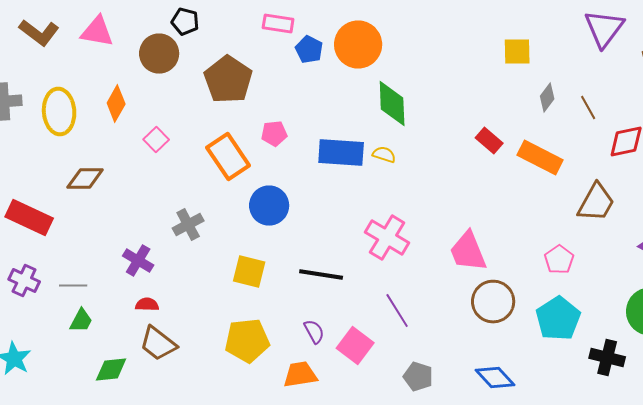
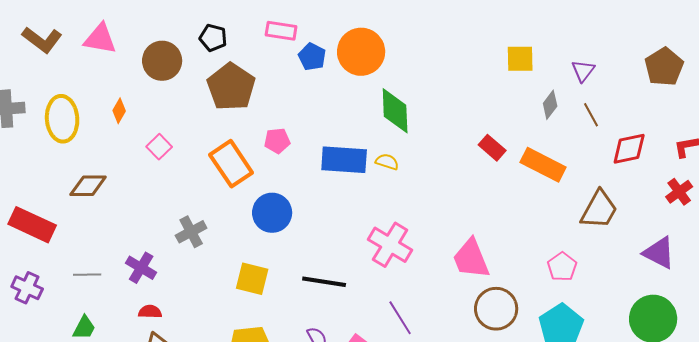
black pentagon: (185, 22) -> (213, 38), moved
purple triangle: (604, 28) -> (583, 71), moved, size x0.6
orange diamond: (116, 104) -> (119, 111), size x0.7
gray line: (73, 286) -> (87, 275), moved

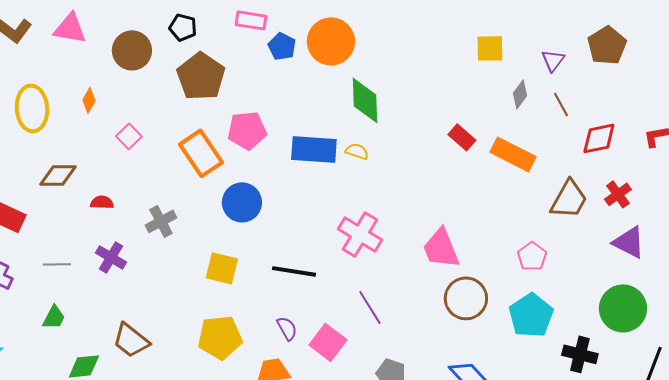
brown pentagon: (664, 67) -> (607, 45), moved
pink pentagon: (277, 141) -> (247, 130), size x1.5
red cross: (679, 192) -> (618, 194), moved
red semicircle: (150, 312) -> (102, 202), moved

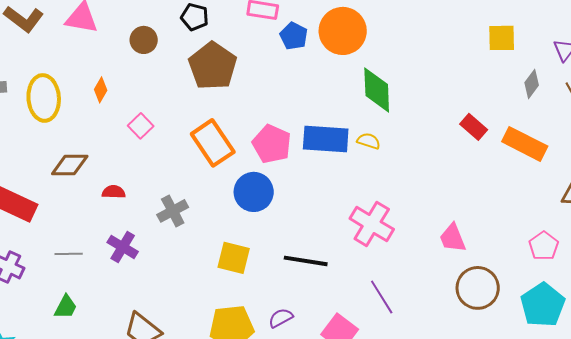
brown circle: (132, 50) -> (144, 40), size x0.7
pink pentagon: (247, 130) -> (272, 144), moved, turned 30
pink trapezoid: (441, 248) -> (453, 238), size x0.7
purple semicircle: (287, 328) -> (281, 318), moved, turned -90

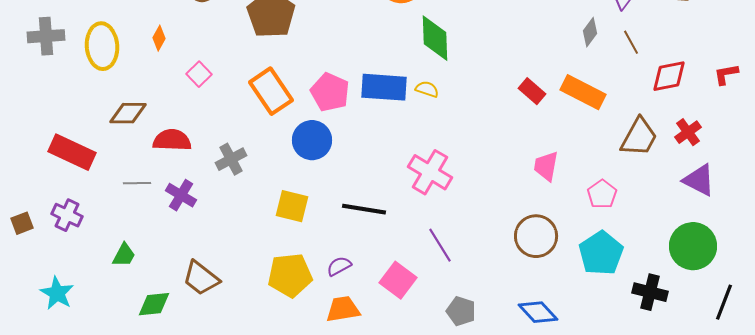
red rectangle: (474, 127) -> (532, 91), moved
red semicircle: (114, 192) -> (172, 140), size x1.6
pink trapezoid: (453, 238) -> (546, 166), moved, turned 32
gray line: (69, 254) -> (137, 183), moved

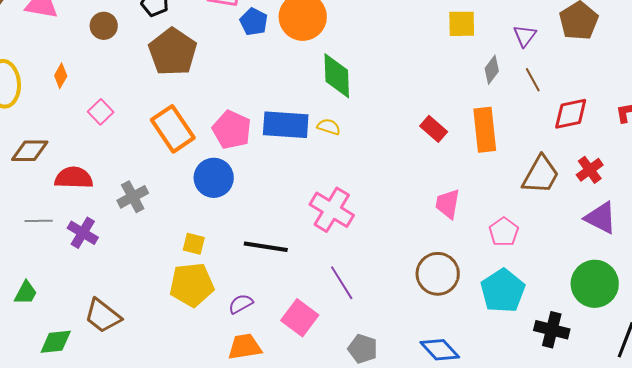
orange rectangle: (583, 92) -> (485, 130), turned 57
yellow square: (292, 206) -> (194, 244), size x0.7
yellow pentagon: (290, 275) -> (192, 285), moved

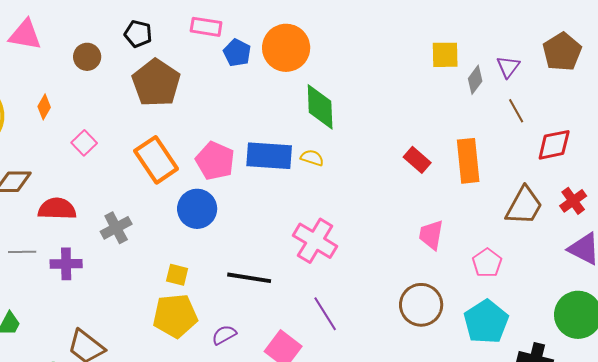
gray diamond: (492, 70) -> (475, 80), moved
purple cross: (83, 233) -> (66, 264), turned -32

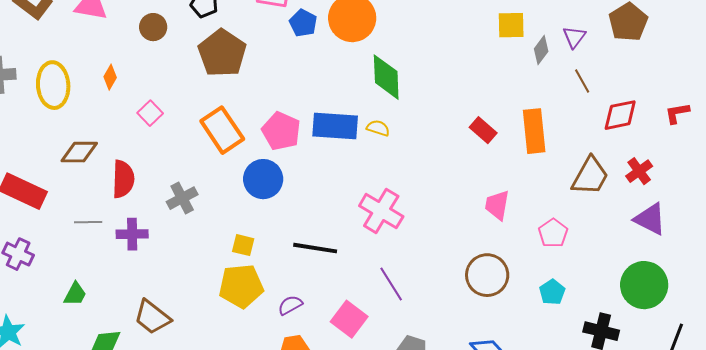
red semicircle: (57, 209) -> (123, 179), turned 90
cyan pentagon: (486, 322) -> (552, 292), size x0.6

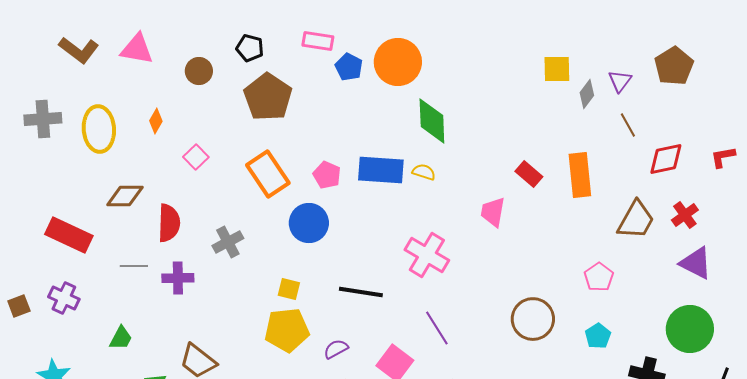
pink pentagon: (281, 131) -> (327, 175), size x0.7
pink trapezoid: (497, 205) -> (493, 212), moved

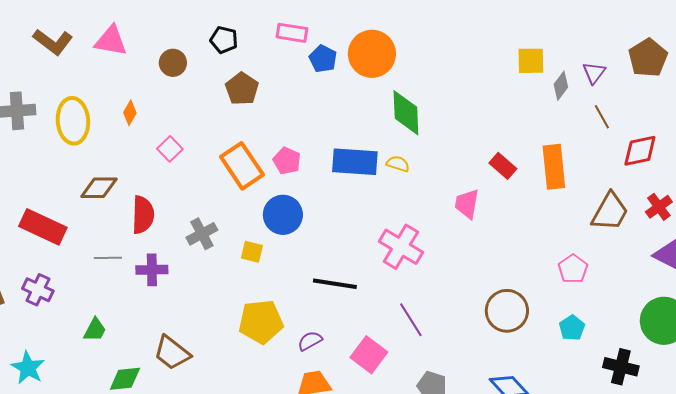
brown pentagon: (268, 97) -> (242, 89), size x0.7
pink pentagon: (327, 175) -> (287, 161), moved
yellow square: (289, 289) -> (252, 252), moved

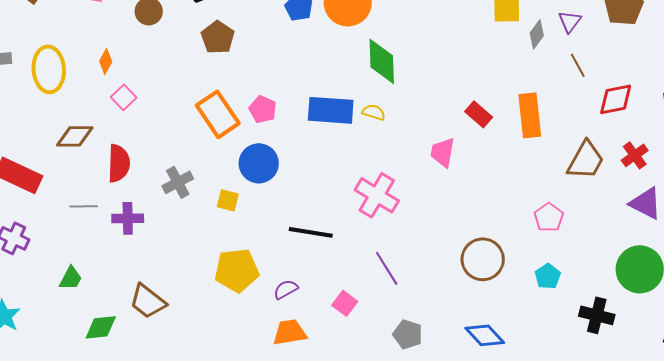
pink square: (170, 149) -> (124, 97), moved
pink square: (369, 355) -> (345, 303), size x0.7

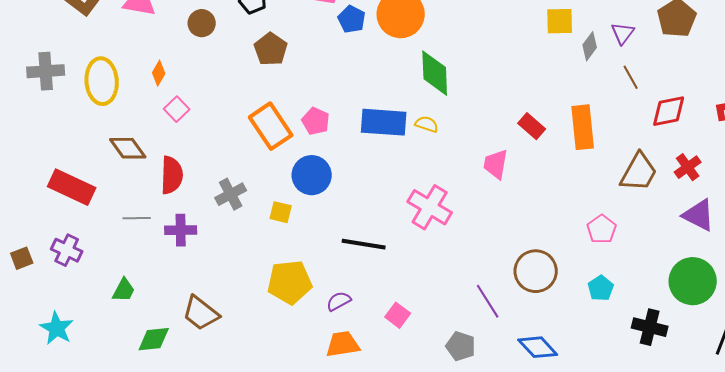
brown diamond: (75, 136) -> (128, 148), turned 54
purple line: (387, 268) -> (488, 301), moved

